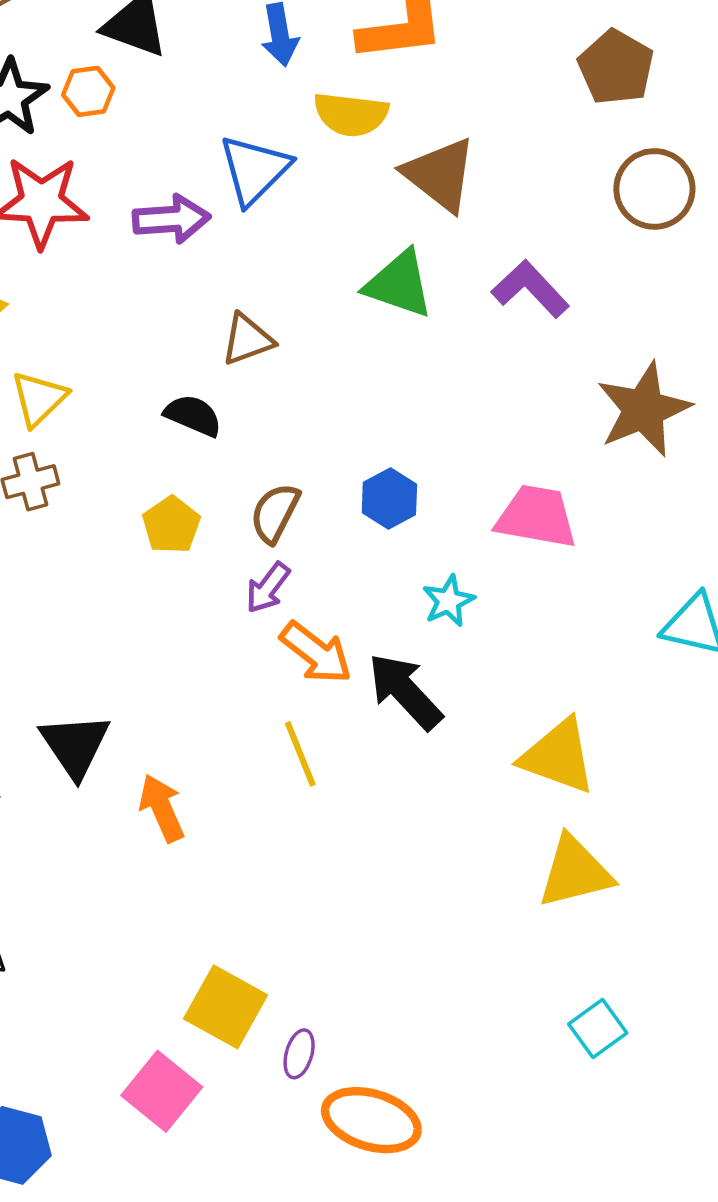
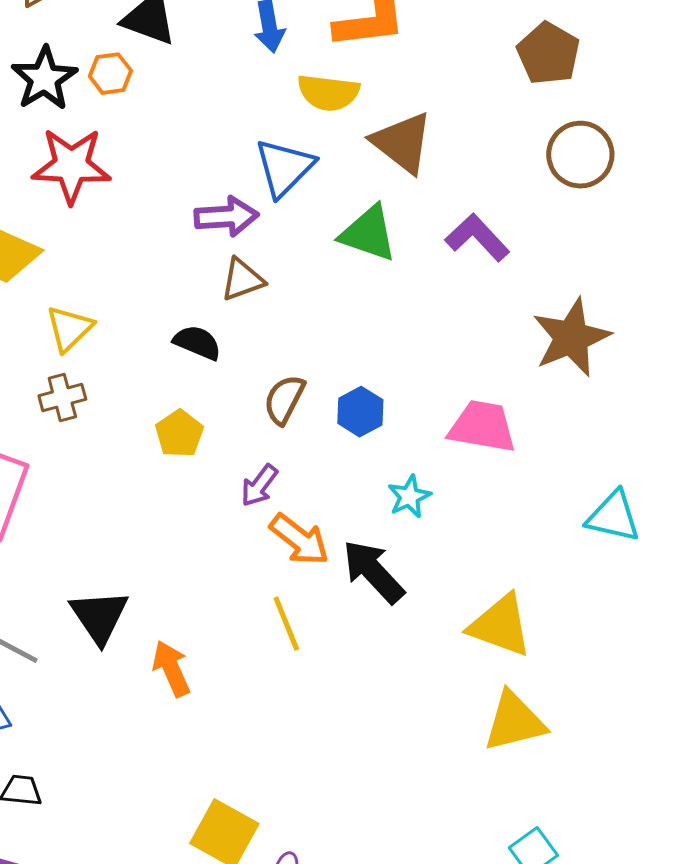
blue triangle: (255, 170) -> (284, 168), moved
purple arrow: (171, 219) -> (226, 217), moved
brown semicircle: (275, 513) -> (284, 400), moved

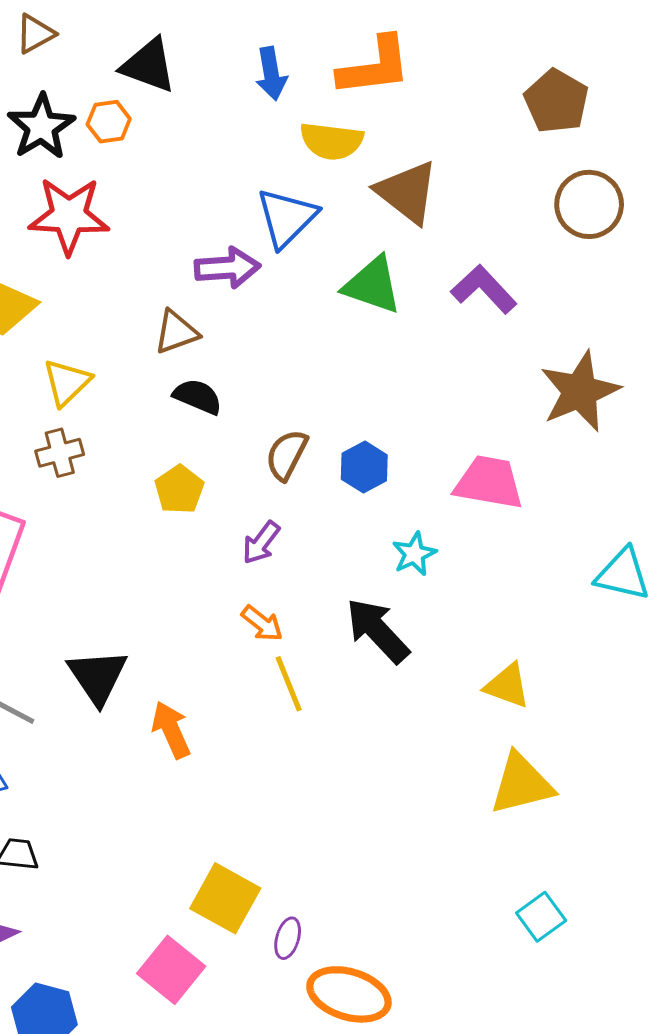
brown triangle: (242, 280) -> (176, 332), moved
orange arrow: (299, 540) -> (262, 623), moved, size x0.7
yellow triangle: (500, 626) -> (507, 686), size x0.7

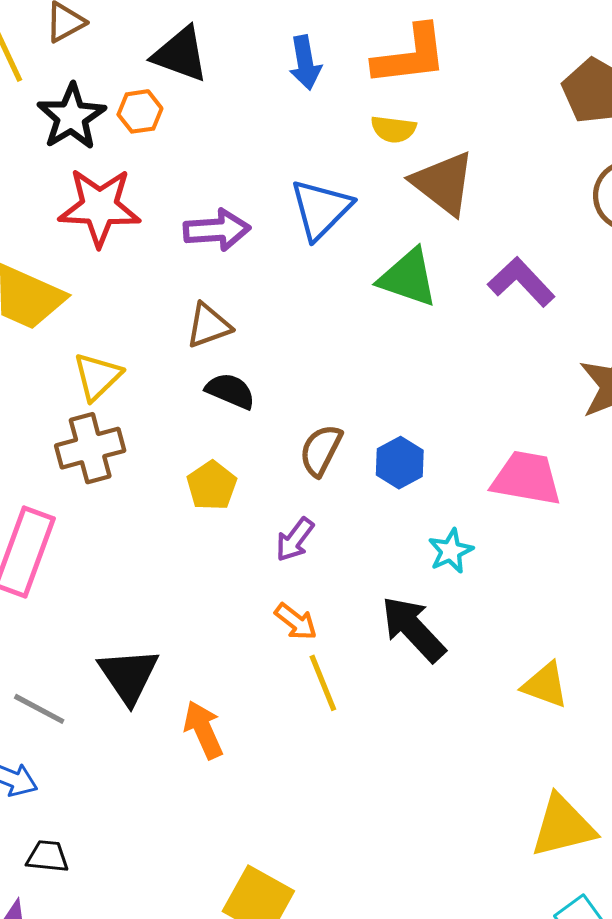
yellow semicircle: (332, 141) -> (393, 129), moved, size x0.7
purple arrow: (227, 268) -> (217, 230), moved
brown cross: (60, 453) -> (90, 448), size x1.4
yellow triangle: (522, 784) -> (563, 826), moved

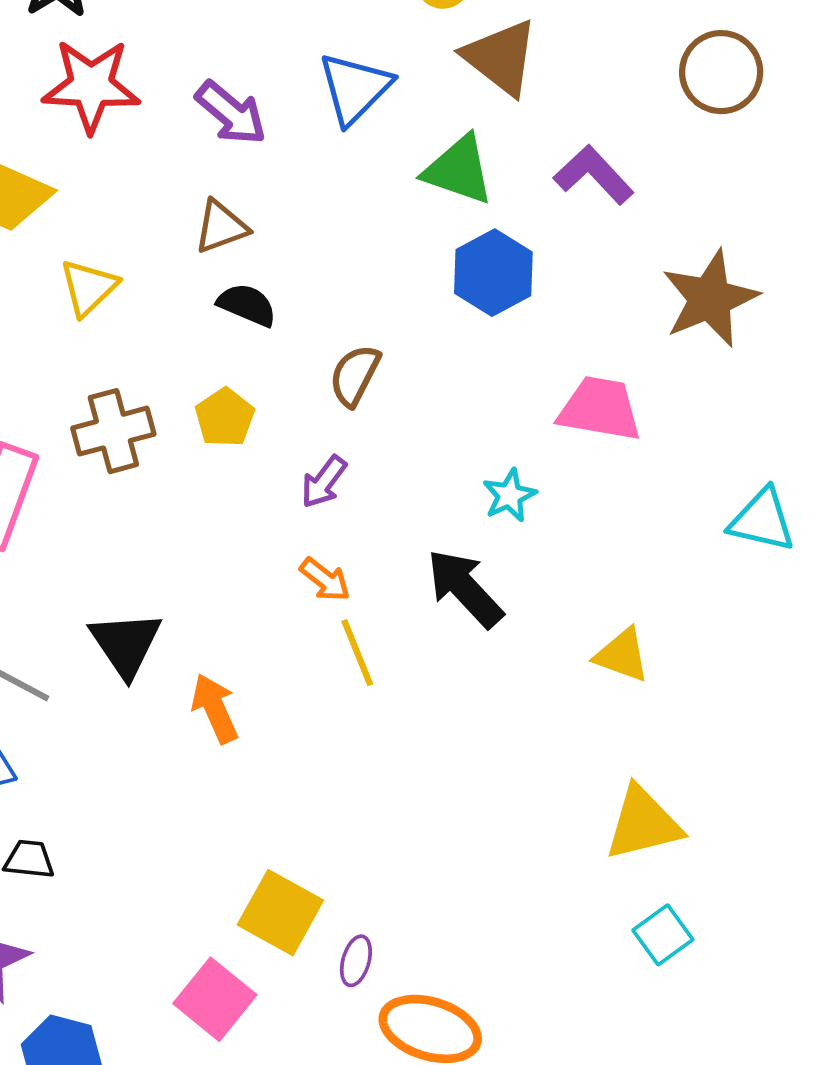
purple arrow: (217, 230) -> (231, 113), turned 44
brown cross: (90, 448) -> (113, 431), moved
blue hexagon: (400, 463) -> (493, 273), moved, size x1.4

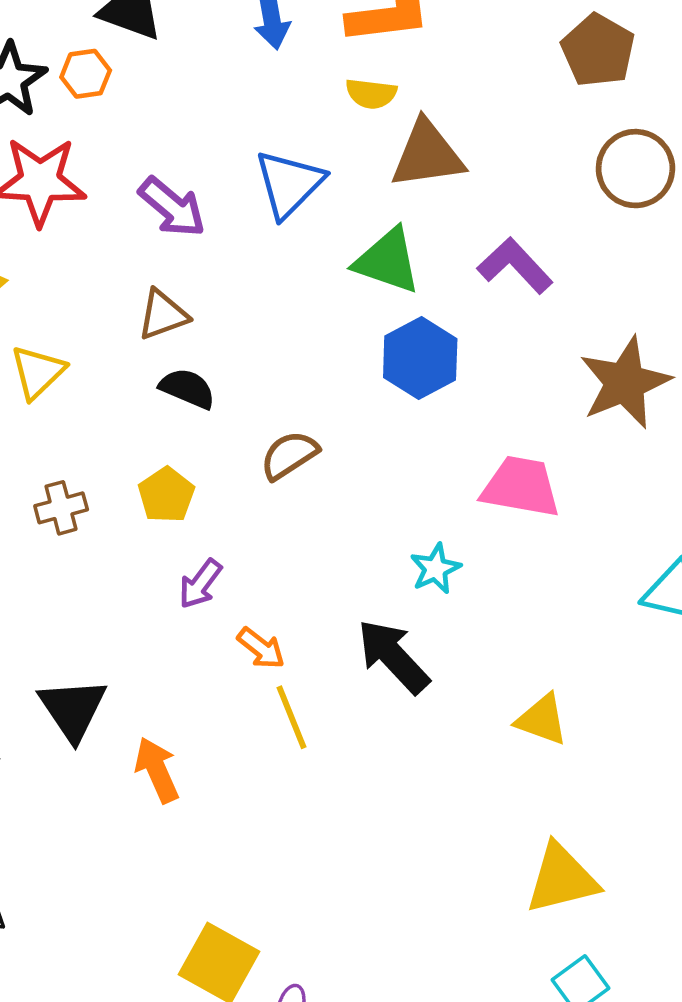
brown triangle: (501, 57) -> (427, 154), turned -46
brown semicircle: (355, 375) -> (289, 455), turned 30
brown cross: (113, 431) -> (61, 508), size x0.7
purple arrow: (324, 482) -> (200, 584), moved

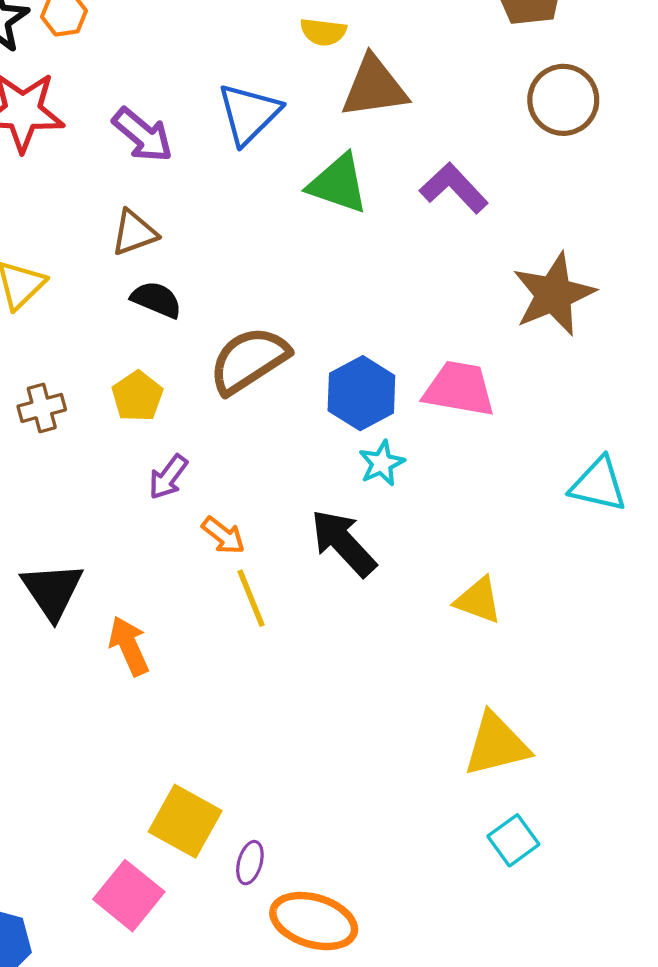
blue hexagon: (420, 358) -> (361, 393), moved
brown semicircle: (289, 455) -> (249, 360), size x1.5

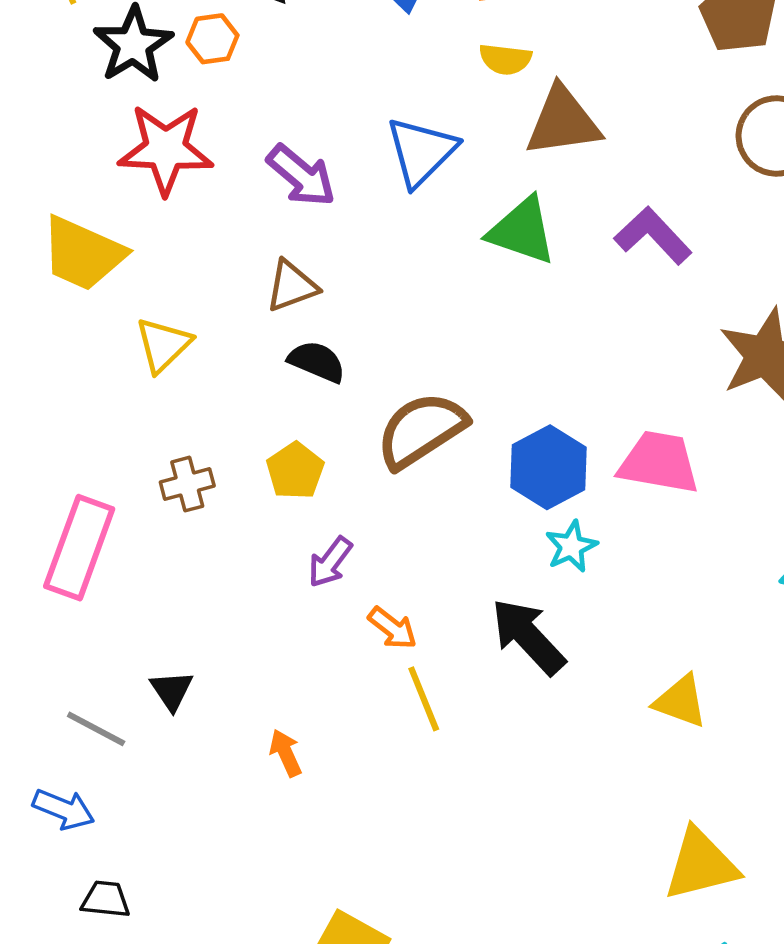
black triangle: (52, 591) -> (172, 690), moved, size x0.6
orange arrow: (129, 646) -> (286, 753), size x0.7

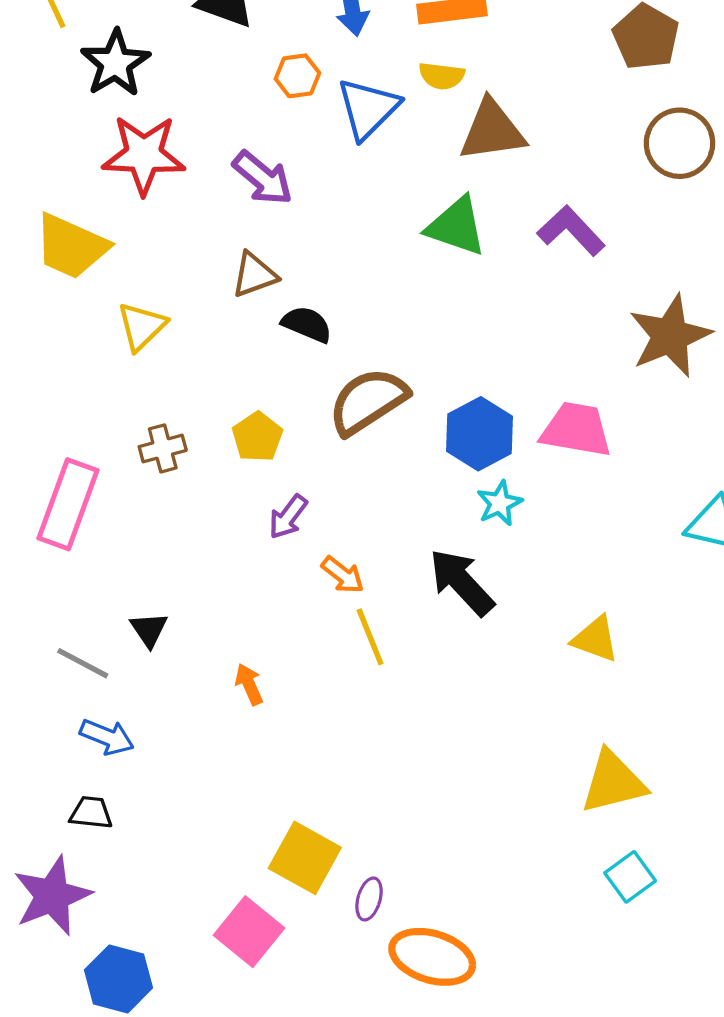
orange hexagon: (212, 39) -> (297, 76), moved
blue triangle: (421, 152) -> (368, 108), moved
black semicircle: (317, 362) -> (307, 324), moved
blue arrow: (64, 809) -> (107, 737), moved

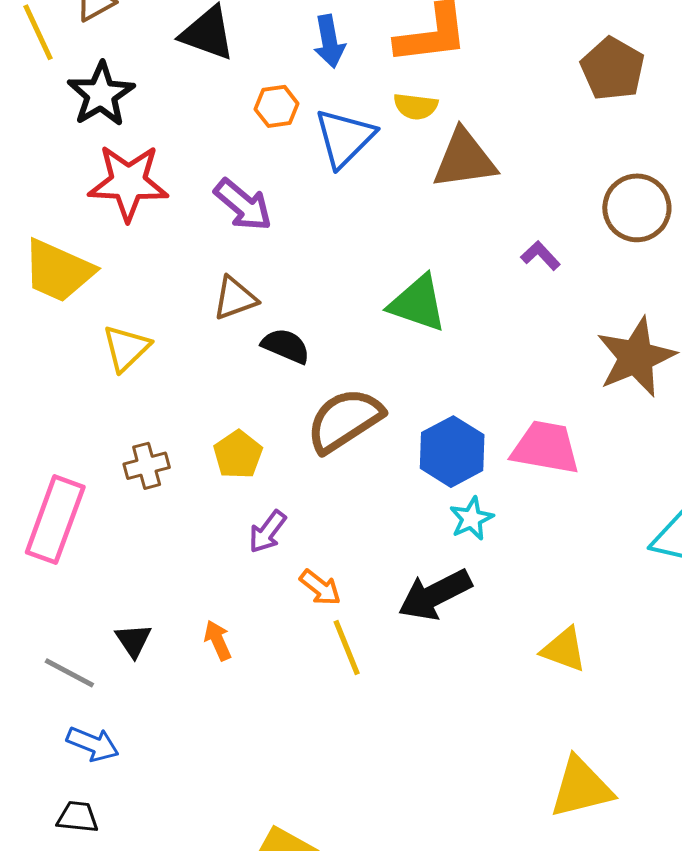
brown circle: (680, 143) -> (637, 208), moved
green triangle: (456, 226) -> (418, 303), moved
purple L-shape: (571, 231) -> (540, 256), size x0.6
black arrow: (462, 582) -> (435, 595), turned -74
orange arrow: (249, 684) -> (218, 640), moved

